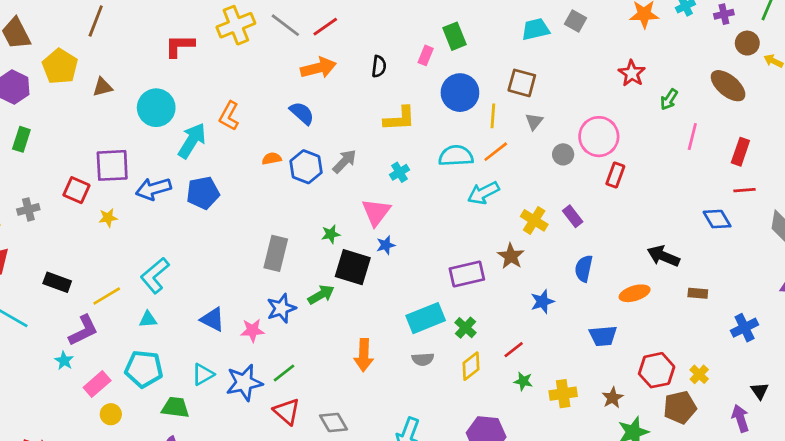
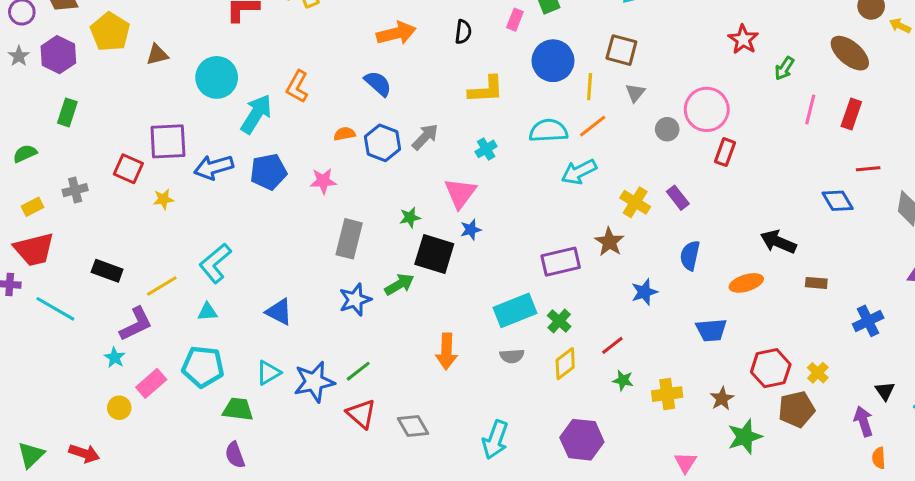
red rectangle: (740, 152) -> (851, 114), moved
pink star: (252, 330) -> (323, 181), moved
yellow circle: (111, 414) -> (119, 408), moved

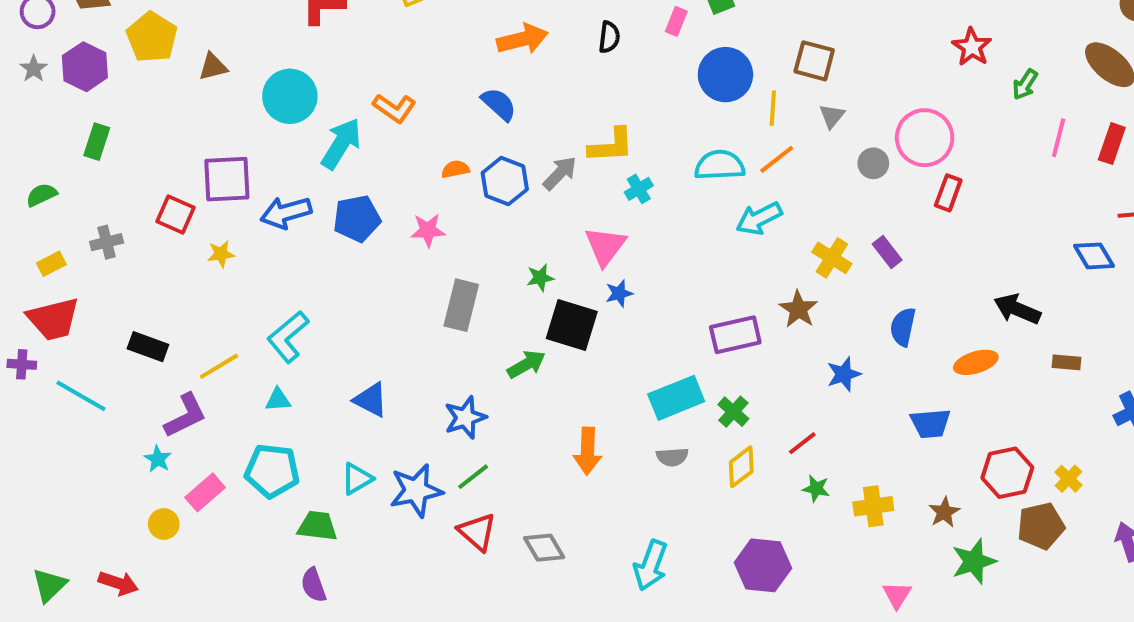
orange L-shape: (297, 87) -> (394, 108), turned -84
yellow L-shape: (486, 90) -> (611, 146), moved
blue star: (355, 300) -> (465, 418), moved

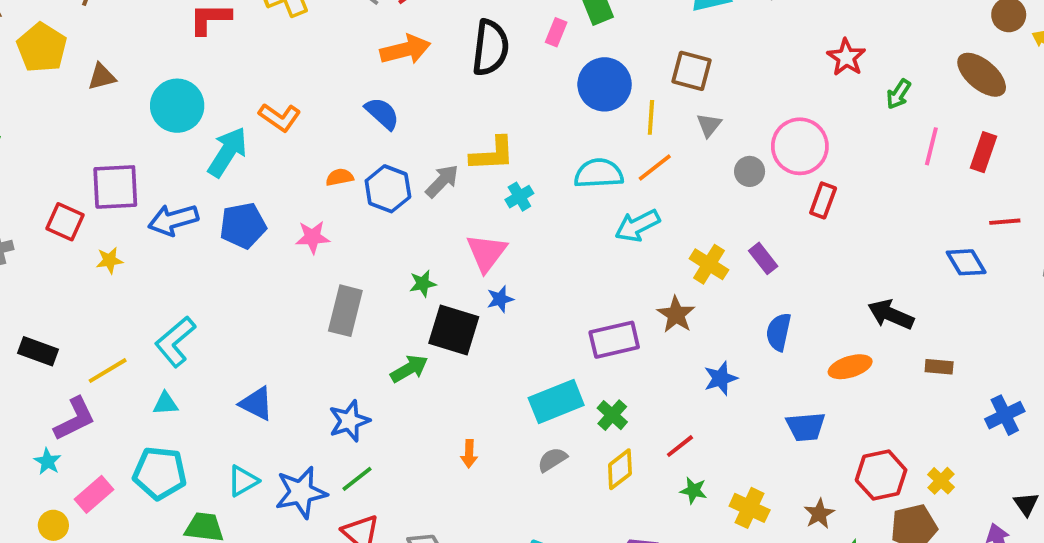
black semicircle: (609, 37) -> (490, 48), size x1.8
orange arrow: (587, 451) -> (469, 454), size x0.6
gray semicircle: (672, 457) -> (552, 460), turned 152
yellow cross: (873, 506) -> (750, 508), turned 33

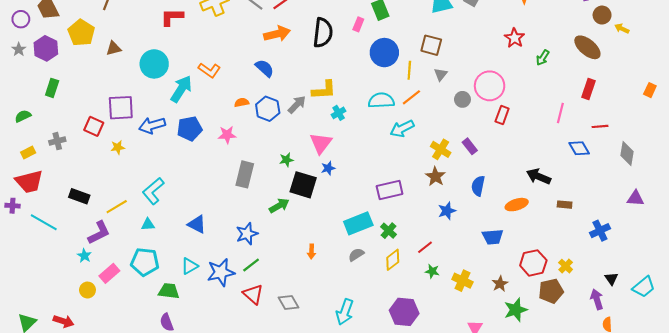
pink line: (931, 146) -> (560, 113), moved
brown star: (676, 315) -> (435, 176), moved

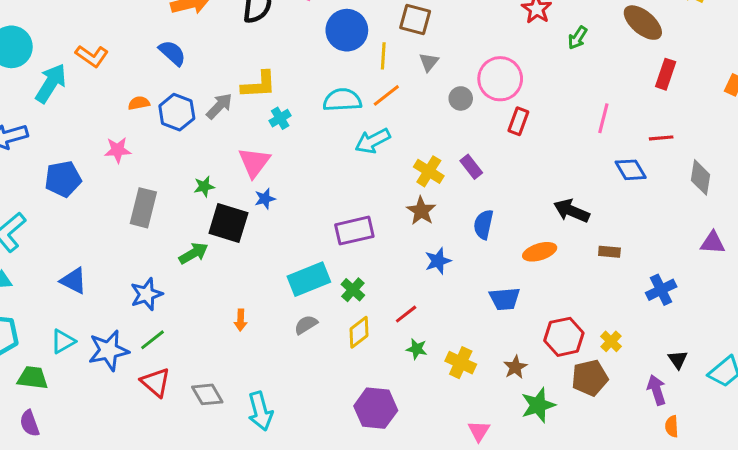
red rectangle: (589, 89) -> (666, 74), moved
blue pentagon: (190, 129) -> (63, 179), moved
cyan arrow: (345, 312) -> (260, 411), moved, turned -35

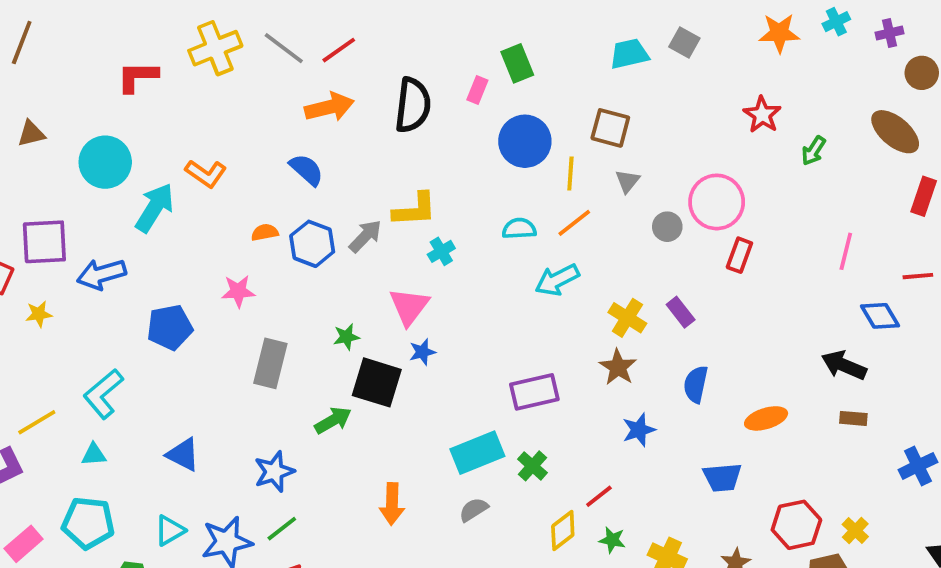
cyan semicircle: (342, 100) -> (519, 229), size x0.7
black arrow: (572, 211) -> (844, 365), moved
orange arrow: (241, 320) -> (392, 504), size x1.5
yellow diamond: (359, 332) -> (563, 530), moved

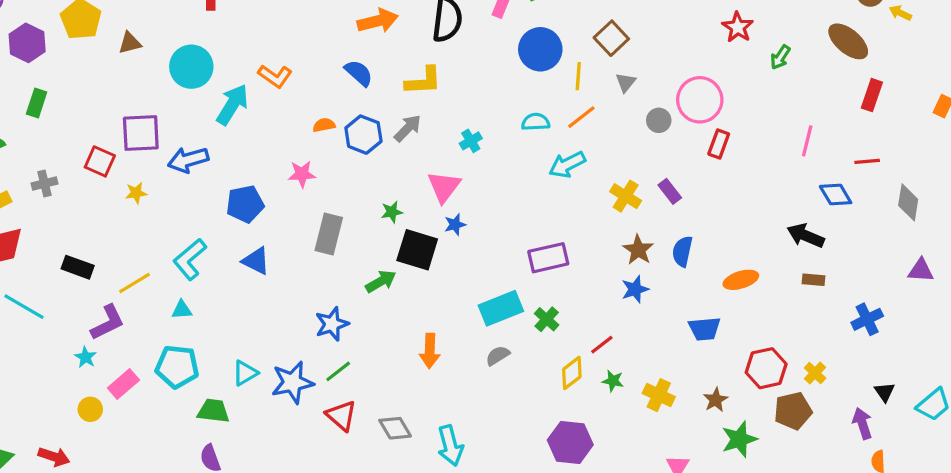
brown square: (610, 128) -> (611, 38), turned 32
yellow L-shape: (415, 210) -> (423, 81), moved
brown star: (618, 367) -> (638, 250), moved
blue triangle: (183, 455) -> (256, 261), moved

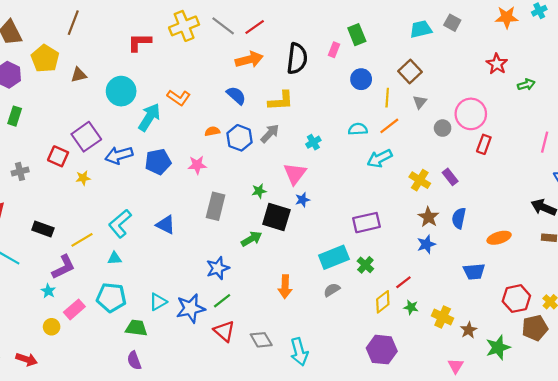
blue circle: (540, 49) -> (361, 79), size x0.7
green arrow: (780, 57) -> (526, 85), turned -140
purple square: (141, 133) -> (86, 137), turned -32
blue pentagon: (245, 204) -> (158, 162), moved
brown star: (716, 400) -> (469, 330), moved

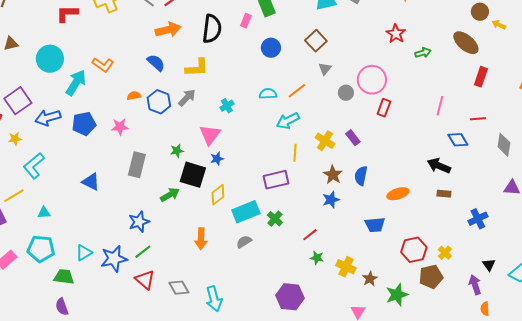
yellow line: (387, 98) -> (295, 153), moved
cyan L-shape: (120, 224) -> (34, 166), moved
yellow diamond: (383, 302) -> (218, 195), moved

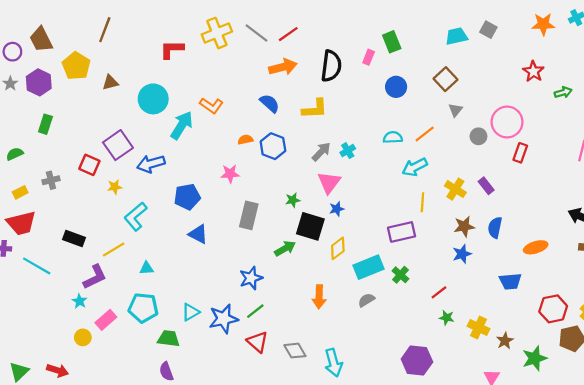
gray arrow: (187, 98) -> (321, 152), moved
blue pentagon: (84, 124) -> (187, 197), moved
brown star: (333, 175) -> (464, 226), turned 30

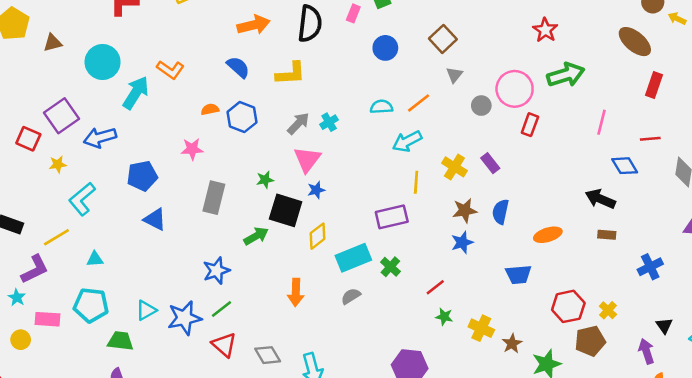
green arrow: (563, 92) -> (566, 75), moved, size x1.8
pink rectangle: (106, 320) -> (48, 319), turned 45

